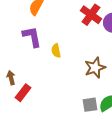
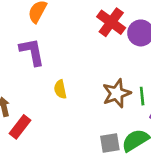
yellow semicircle: (56, 51) -> (60, 89), moved

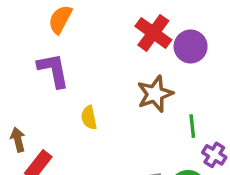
brown star: (117, 93) -> (155, 94), moved

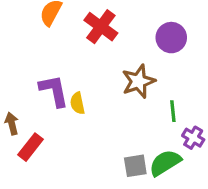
red cross: (153, 33) -> (101, 27), moved
purple L-shape: (53, 70) -> (54, 91), moved

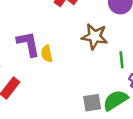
brown star: (138, 81) -> (95, 36), turned 30

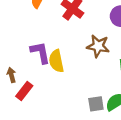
yellow semicircle: (47, 54) -> (56, 61), size x1.5

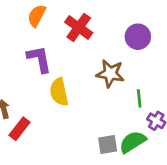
purple L-shape: (40, 52) -> (39, 59), moved

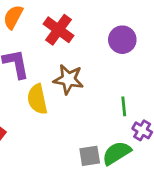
brown star: (110, 73) -> (68, 79), moved

